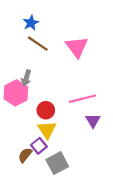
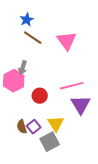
purple triangle: (93, 121) -> (81, 105), size x1.5
yellow triangle: (47, 130) -> (56, 124), moved
brown semicircle: (25, 155) -> (22, 127), moved, turned -56

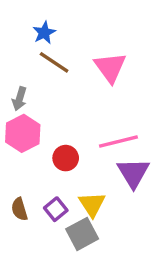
gray arrow: (23, 68) -> (19, 99), moved
brown semicircle: (22, 127) -> (19, 209), moved

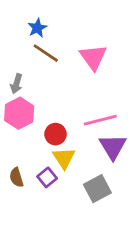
yellow triangle: (92, 204) -> (64, 158), moved
gray square: (82, 234) -> (97, 189), moved

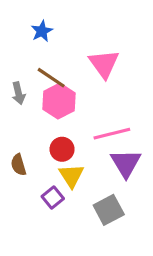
brown line: (46, 53) -> (51, 78), moved
gray arrow: (16, 84) -> (18, 93), turned -30
pink hexagon: (19, 113) -> (59, 101), moved
brown semicircle: (16, 177) -> (18, 165), moved

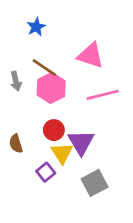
pink triangle: (104, 64) -> (91, 55), turned -36
pink line: (112, 134) -> (103, 95), moved
purple triangle: (126, 163) -> (81, 142), moved

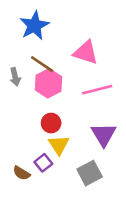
blue star: (36, 27) -> (34, 26), size x1.6
purple triangle: (81, 142) -> (104, 135), moved
brown semicircle: (16, 144) -> (22, 173), moved, turned -42

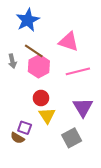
purple square: (43, 163) -> (25, 128), moved, turned -32

